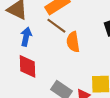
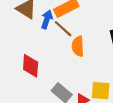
blue arrow: (26, 37) -> (47, 19), moved

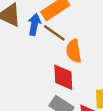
red diamond: (31, 66) -> (63, 77), moved

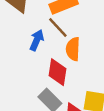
blue arrow: (34, 24) -> (37, 40), moved

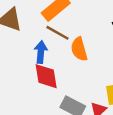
red diamond: (58, 72) -> (46, 76), moved

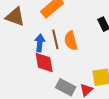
brown line: (57, 33) -> (55, 39), moved, turned 48

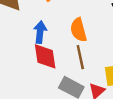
brown line: (55, 39) -> (80, 57), moved

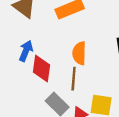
blue arrow: (40, 32) -> (26, 51), moved

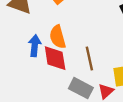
orange semicircle: (79, 53) -> (58, 37), moved

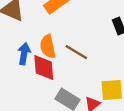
brown line: (89, 58) -> (76, 52), moved, turned -50

